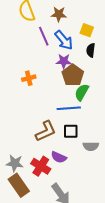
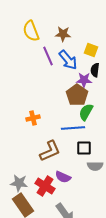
purple star: (64, 61) -> (84, 80), moved
orange cross: (29, 78) -> (33, 118), moved
black square: (71, 131) -> (84, 148), moved

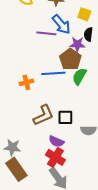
purple line: (48, 56) -> (46, 33), moved, turned -60
blue line: (73, 128) -> (53, 73), moved
black square: (84, 148) -> (65, 117), moved
red cross: (45, 186) -> (55, 157), moved

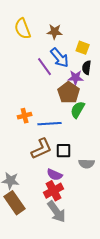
purple line: (46, 33) -> (45, 67), turned 48
blue line: (53, 73) -> (50, 124), moved
red cross: (55, 157) -> (54, 191), turned 30

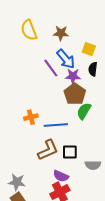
purple star: (76, 78) -> (73, 76), moved

